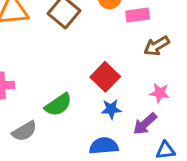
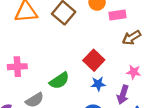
purple arrow: (145, 124) -> (123, 95), turned -30

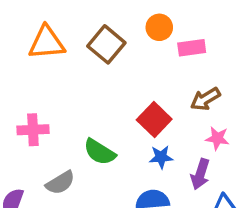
brown arrow: (132, 38) -> (205, 99), moved
green semicircle: (59, 81) -> (100, 152), turned 66

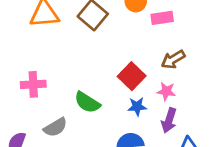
pink star: (217, 138) -> (166, 91), moved

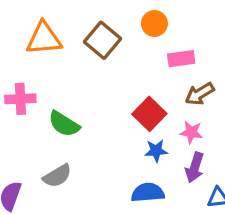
pink rectangle: (162, 18) -> (181, 59), moved
pink cross: (33, 84) -> (20, 99), moved
green semicircle: (87, 102) -> (64, 124), moved

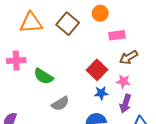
gray semicircle: (57, 176) -> (60, 104), moved

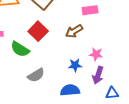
brown arrow: (129, 57) -> (74, 31), moved
red square: (97, 70) -> (38, 31), moved

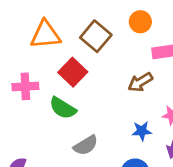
red square: (38, 31) -> (73, 72), moved

